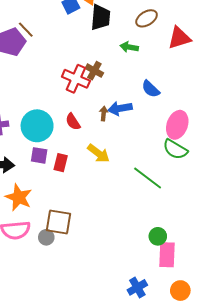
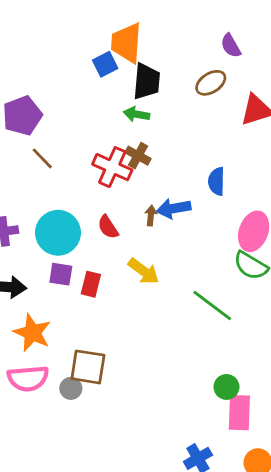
brown line: (26, 30) -> (42, 158), moved
green arrow: (129, 47) -> (137, 114), moved
blue semicircle: (151, 89) -> (216, 181), turned 48

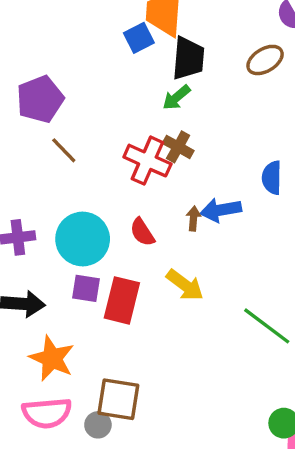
green arrow: (137, 114) -> (176, 97), turned -50
red rectangle: (91, 284) -> (122, 300), size x1.5

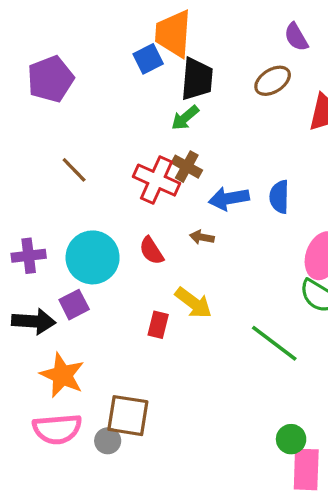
purple pentagon: (40, 99) -> (50, 79), moved
blue arrow: (221, 210) -> (229, 199), moved
brown arrow: (193, 219) -> (202, 237), turned -85
purple square: (86, 288) -> (74, 305), moved, turned -36
red rectangle: (122, 300) -> (158, 325), moved, size x0.6

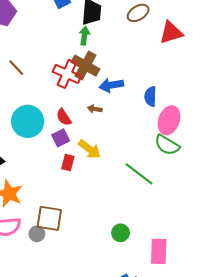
green arrow: (185, 118) -> (84, 36), turned 138
brown cross: (187, 167) -> (85, 66), size x1.5
blue semicircle: (279, 197) -> (150, 97), moved
purple square: (74, 305) -> (61, 138), moved
green circle: (291, 439) -> (121, 233), moved

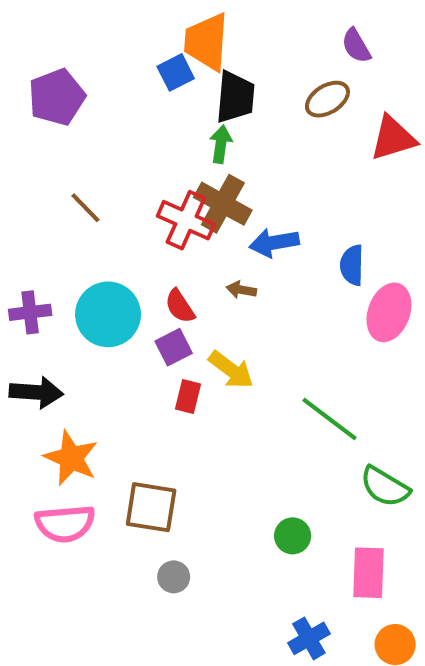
green semicircle: (167, 145) -> (385, 487), moved
gray circle: (37, 234) -> (174, 577), moved

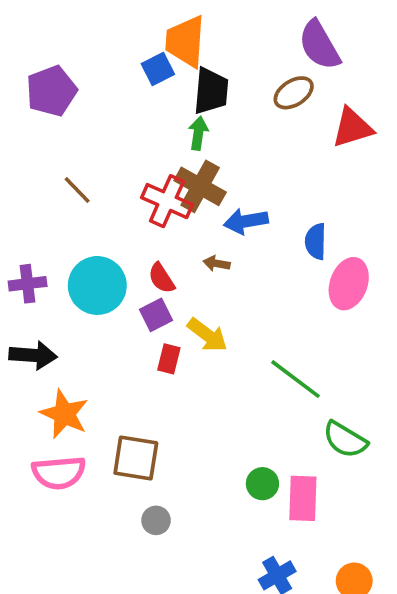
purple semicircle: (356, 46) -> (319, 45), size x1.6
pink rectangle: (368, 573) -> (303, 498), moved

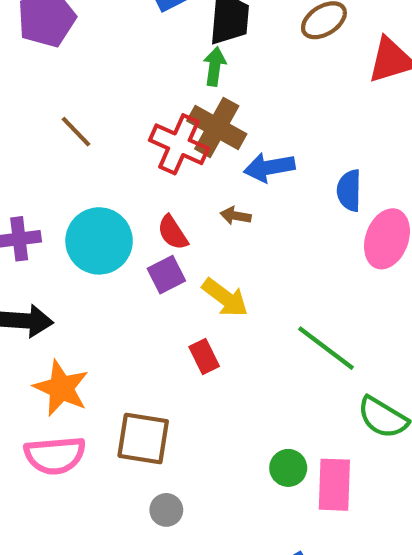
red rectangle: (169, 359) -> (204, 357), moved, turned -40

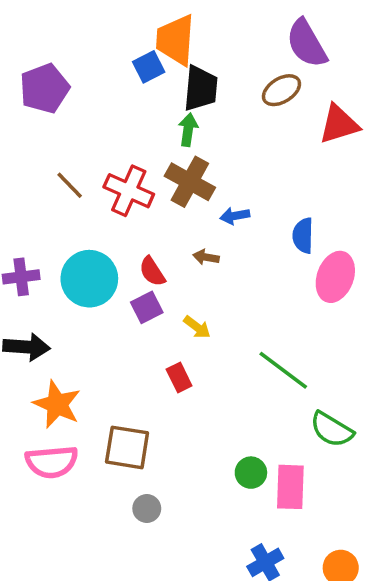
red cross: (179, 144) -> (129, 191), moved
blue arrow: (269, 167) -> (235, 216), size x0.7
yellow arrow: (225, 298) -> (197, 327), size x0.7

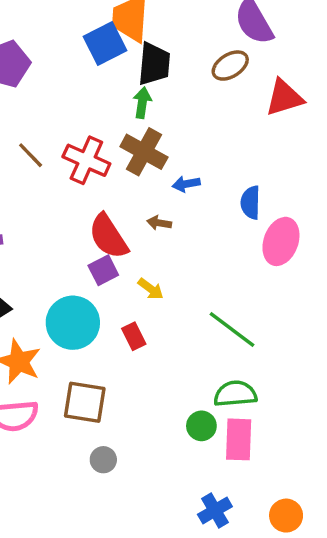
blue square: (149, 67) -> (105, 44), size x1.4
red semicircle: (152, 272) -> (108, 236), size x1.6
cyan circle: (89, 279) -> (73, 323), moved
green semicircle: (332, 429) -> (235, 394), moved, turned 144

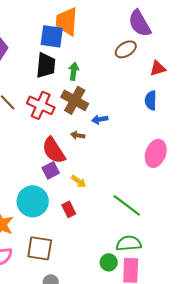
blue square: (105, 44) -> (52, 36), turned 35
black trapezoid: (154, 64) -> (46, 65), moved
red triangle: (284, 98) -> (158, 68), size x0.7
blue semicircle: (251, 203) -> (151, 100), moved
brown arrow: (159, 223) -> (78, 135), moved

